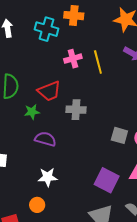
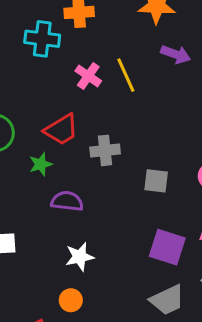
pink cross: (73, 59) -> (88, 76), turned -30
gray square: (119, 135) -> (156, 181), moved

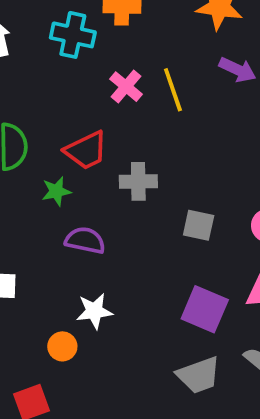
orange circle: (71, 300) -> (62, 346), moved

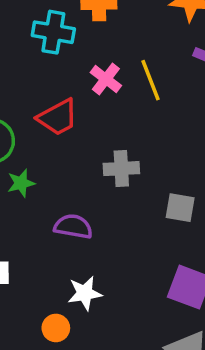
red trapezoid: (86, 150) -> (58, 117), moved
green star: (56, 191) -> (21, 183), moved

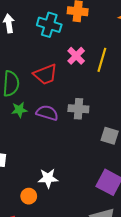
yellow line: (151, 80) -> (102, 60), turned 30
purple semicircle: (73, 226) -> (47, 113), moved

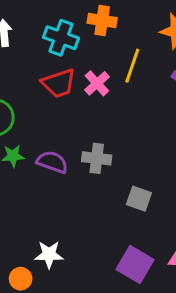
yellow line: (102, 60) -> (132, 66), moved
red trapezoid: (45, 74) -> (59, 83), moved

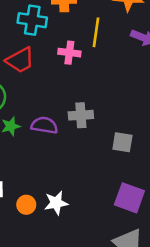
red trapezoid: (59, 83) -> (20, 60), moved
pink cross: (97, 83) -> (69, 53), turned -30
orange circle: (21, 279) -> (26, 205), moved

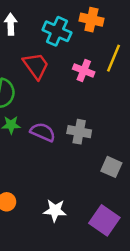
red trapezoid: (20, 60) -> (36, 66), turned -112
white star: (56, 203) -> (55, 210), moved

